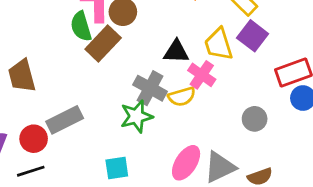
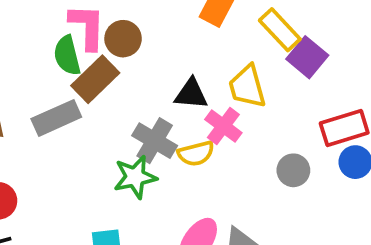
purple square: (253, 36) -> (307, 57), moved
gray circle: (255, 119) -> (293, 170), moved
gray rectangle: (65, 120) -> (56, 118), moved

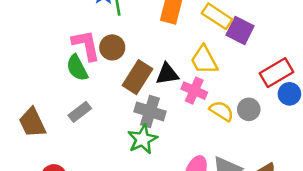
brown rectangle: (95, 79) -> (137, 77), moved
gray rectangle: (56, 118) -> (80, 112), size x0.7
yellow semicircle: (196, 153) -> (222, 111), moved, turned -120

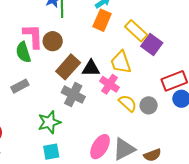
green star: (143, 139) -> (49, 122), moved

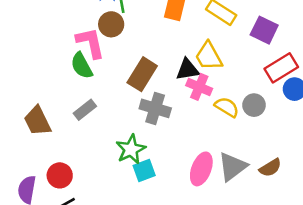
brown circle: (53, 41) -> (111, 24), moved
purple square: (152, 44) -> (264, 30), moved
black triangle: (91, 68) -> (188, 70), moved
cyan square: (51, 152) -> (144, 171), moved

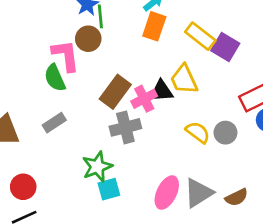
purple square: (264, 30) -> (225, 47), moved
pink cross: (199, 87) -> (144, 99), moved, turned 35
gray cross: (155, 108) -> (125, 127), turned -36

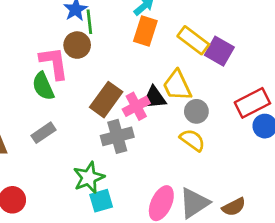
gray circle: (225, 133) -> (196, 111), moved

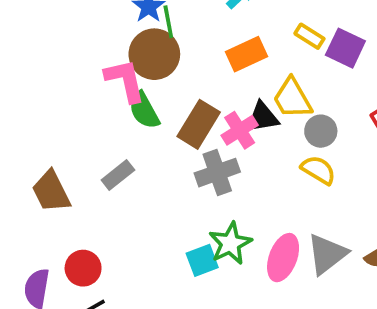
orange rectangle: (145, 31) -> (246, 54), moved, turned 52
yellow rectangle: (193, 40) -> (309, 36), size x0.7
brown circle: (77, 45) -> (154, 54), size x1.4
green semicircle: (43, 86) -> (144, 110), moved
green star: (89, 178) -> (230, 243), moved

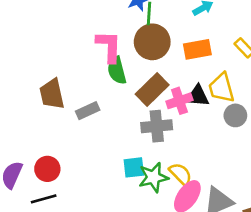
brown circle: (154, 54) -> (152, 42), moved
yellow semicircle: (318, 170) -> (181, 174), moved
brown trapezoid: (51, 191) -> (52, 94), moved
cyan square: (202, 260) -> (134, 167), moved

